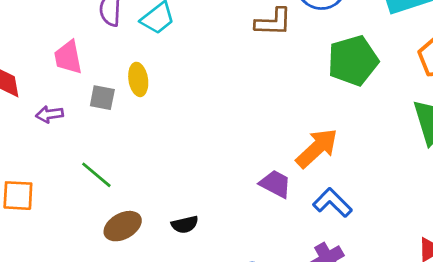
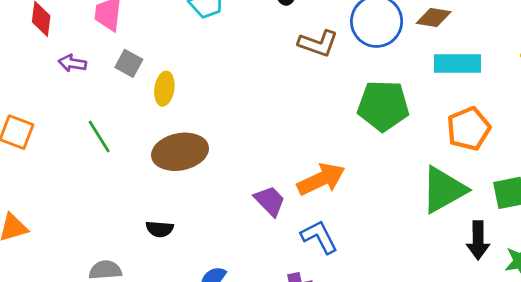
yellow ellipse: (138, 79) -> (164, 89), moved
black semicircle: (185, 225) -> (160, 229), moved
brown ellipse: (123, 226) -> (180, 152), moved, size x1.4

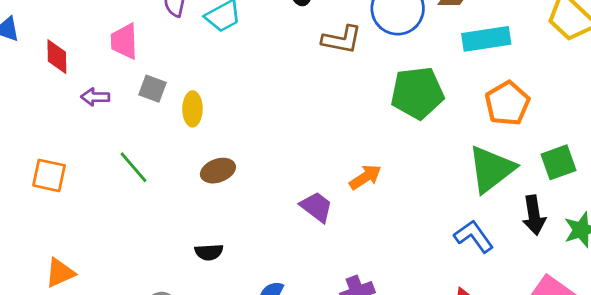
brown ellipse: (180, 152) -> (218, 171), size x0.6
orange arrow: (321, 179) -> (365, 177), size x0.7
blue L-shape: (319, 237) -> (474, 236), moved

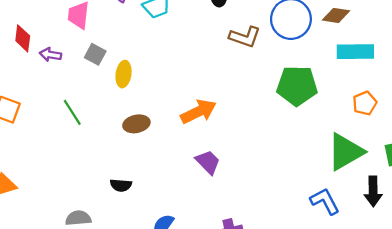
red diamond: (57, 57) -> (23, 38), moved
orange pentagon: (507, 103) -> (365, 103), size x0.7
orange arrow: (365, 177) -> (198, 112), moved, size x1.4

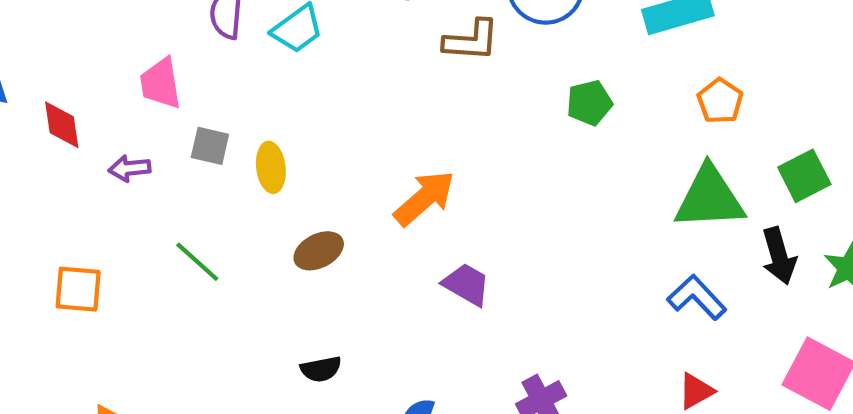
red diamond: (23, 38) -> (62, 125), moved
green pentagon: (297, 86) -> (589, 103), size x0.6
green triangle: (345, 152) -> (709, 198), turned 42

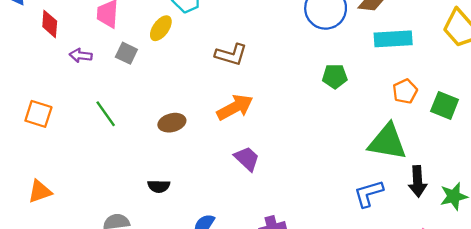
brown L-shape: (471, 40) -> (231, 55), moved
yellow ellipse: (271, 167) -> (161, 28), moved, turned 30
green square: (804, 176) -> (445, 105), moved, turned 36
blue L-shape: (697, 297) -> (369, 194), turned -76

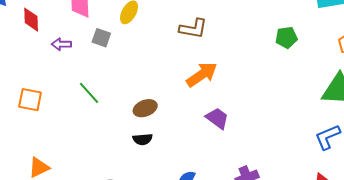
brown ellipse: (172, 123) -> (145, 108), moved
black semicircle: (159, 186) -> (143, 139), moved

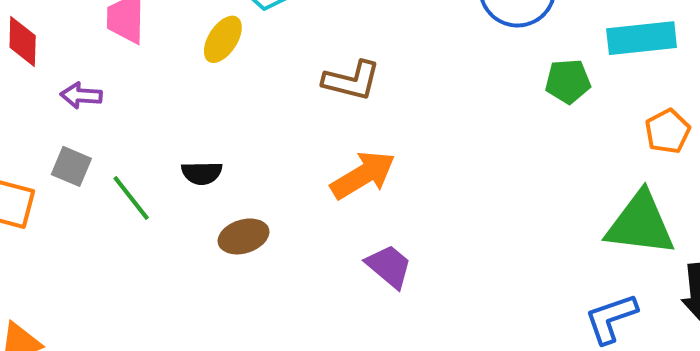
green pentagon: (286, 37) -> (568, 81), moved
gray square: (101, 38) -> (71, 166), moved
black semicircle: (143, 139) -> (202, 173), moved

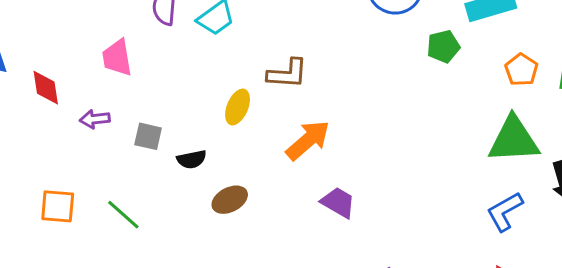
yellow ellipse: (223, 39) -> (238, 107), moved
gray square: (71, 166) -> (148, 136), moved
green line: (131, 198) -> (123, 215), moved

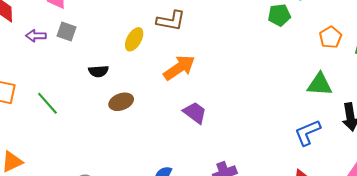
gray square: (148, 136) -> (67, 31), moved
green triangle: (514, 140) -> (320, 84), size x0.7

